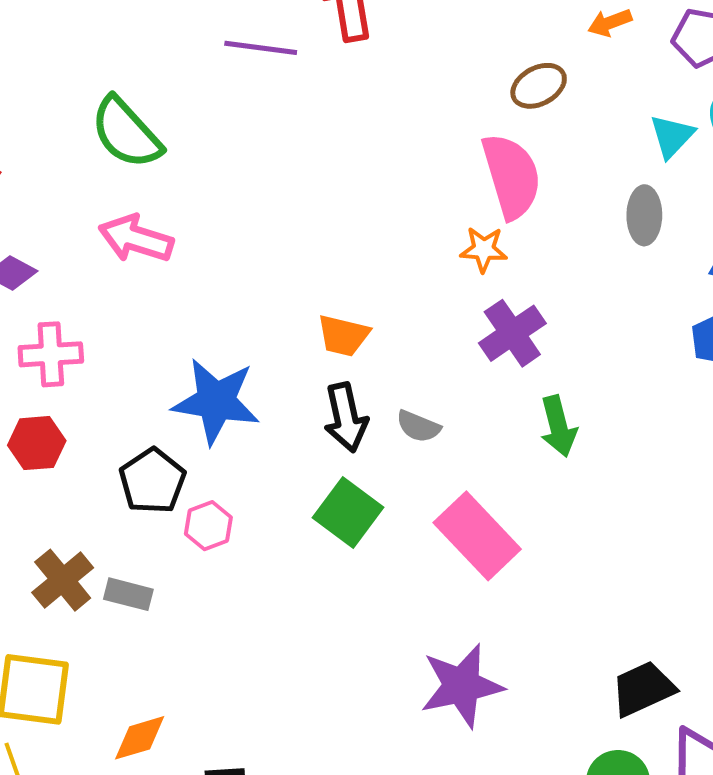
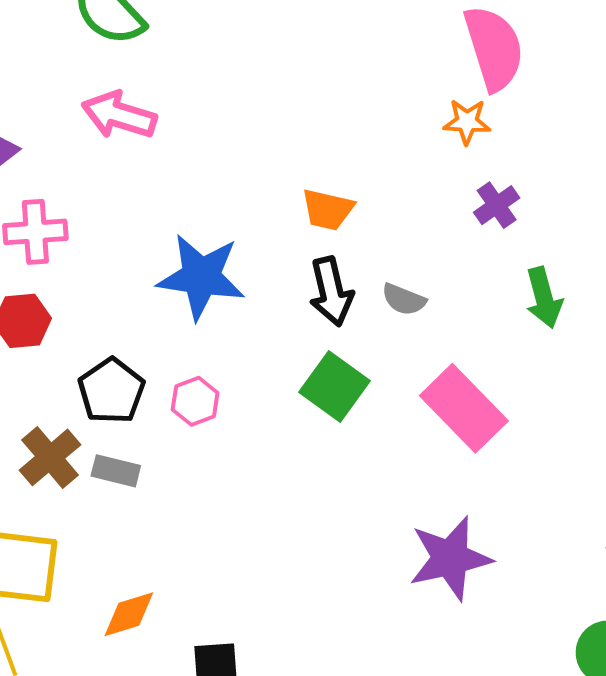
purple cross: (512, 333) -> (497, 205), size x0.7
black pentagon: (152, 481) -> (111, 391), moved

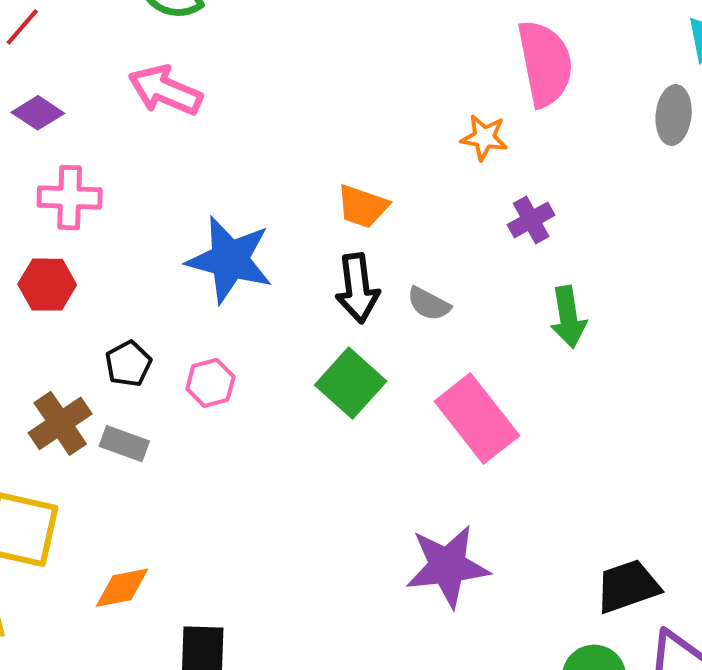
orange star: (467, 122) -> (484, 137), moved
black pentagon: (111, 391) -> (128, 364), size x0.7

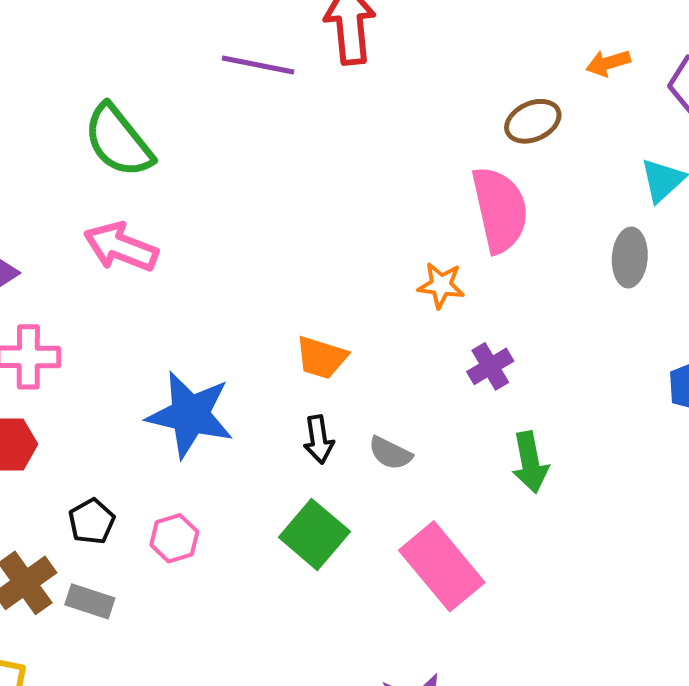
black arrow: (357, 288) -> (319, 439), size x0.7

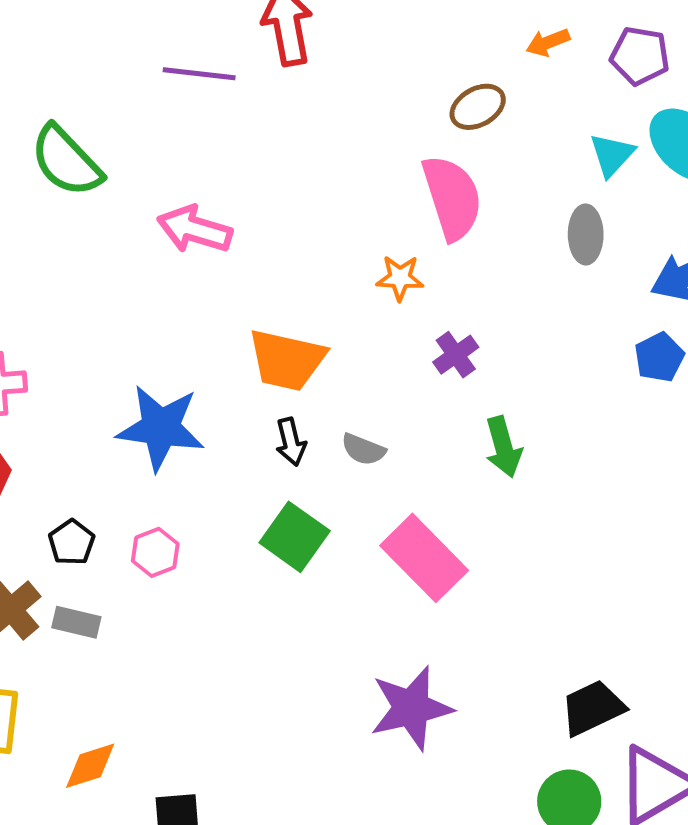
pink arrow: (121, 247) -> (195, 229), moved
orange trapezoid: (321, 358) -> (287, 360), size x1.5

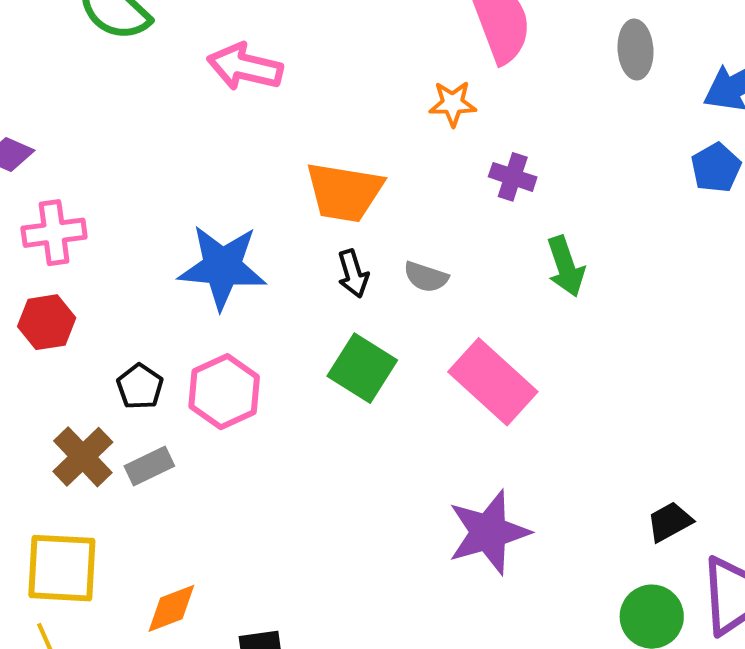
purple cross: (456, 355) -> (513, 177), turned -33
pink hexagon: (155, 552) -> (224, 392), size x1.5
gray rectangle: (76, 622) -> (149, 466), turned -36
black trapezoid: (593, 708) -> (670, 522), size x0.7

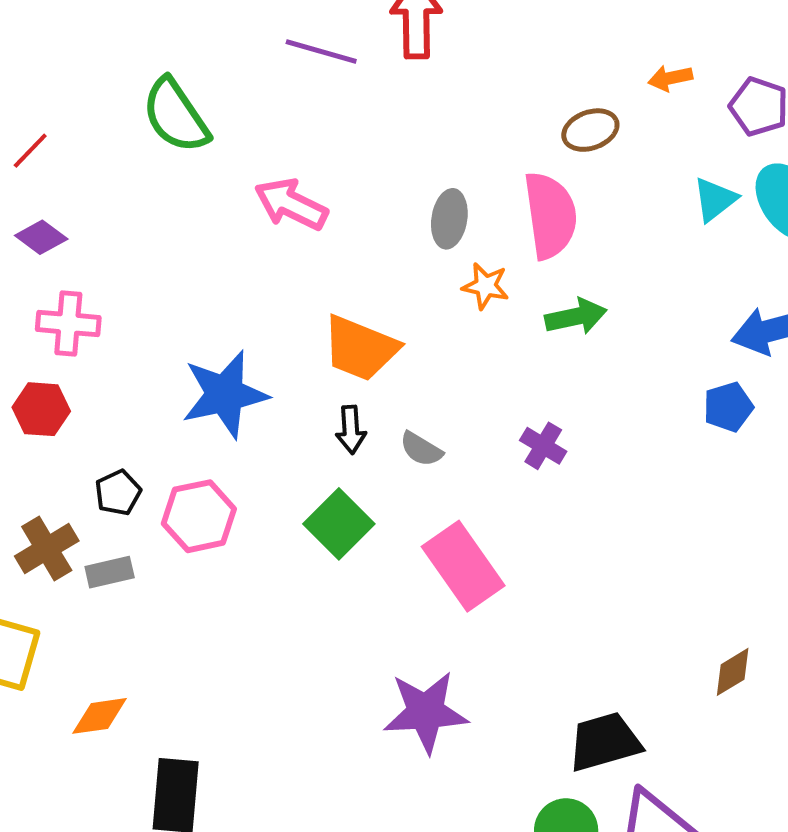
gray ellipse: (635, 50) -> (449, 219), moved
purple cross: (513, 177) -> (543, 446), moved
green arrow: (566, 266) -> (576, 317), moved, turned -96
blue star: (222, 267) -> (225, 394), turned -30
black trapezoid: (670, 522) -> (605, 742), size x1.6

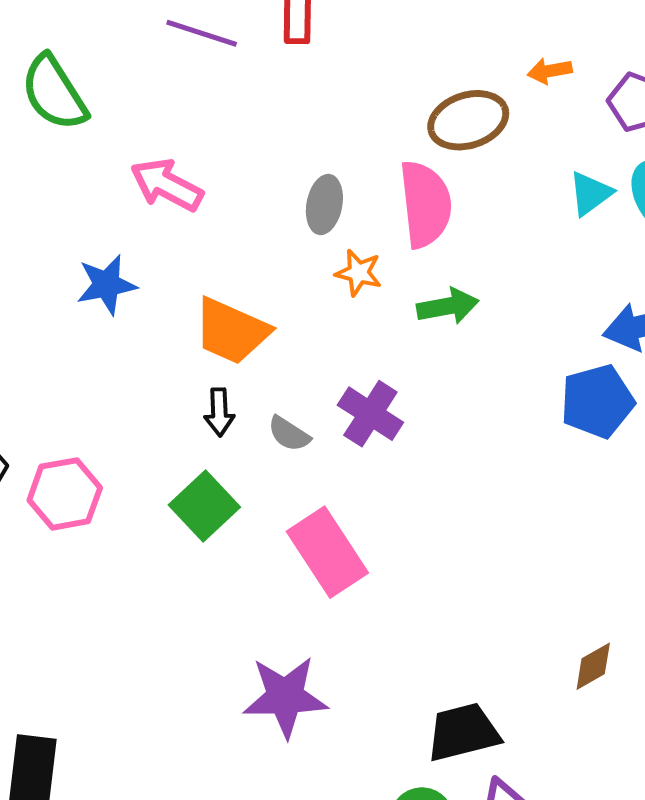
brown ellipse: (590, 130) -> (468, 120), size x1.4
blue star: (225, 394) -> (107, 285), moved, size x0.7
blue pentagon: (728, 407) -> (597, 401), size x1.5
purple cross: (543, 446) -> (370, 414), moved, size x1.4

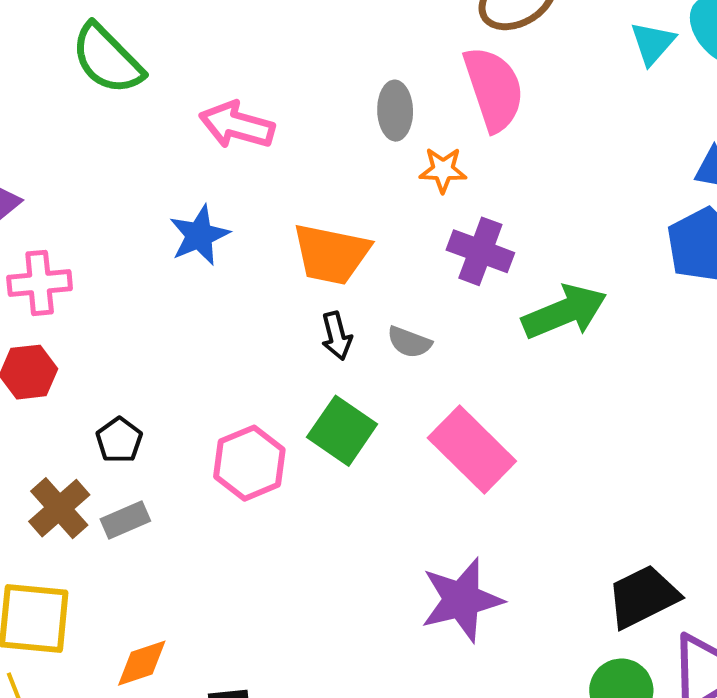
green arrow: (448, 306) -> (564, 312), moved, size x1.4
purple cross: (370, 414) -> (480, 251), moved
pink hexagon: (65, 494) -> (249, 463), moved

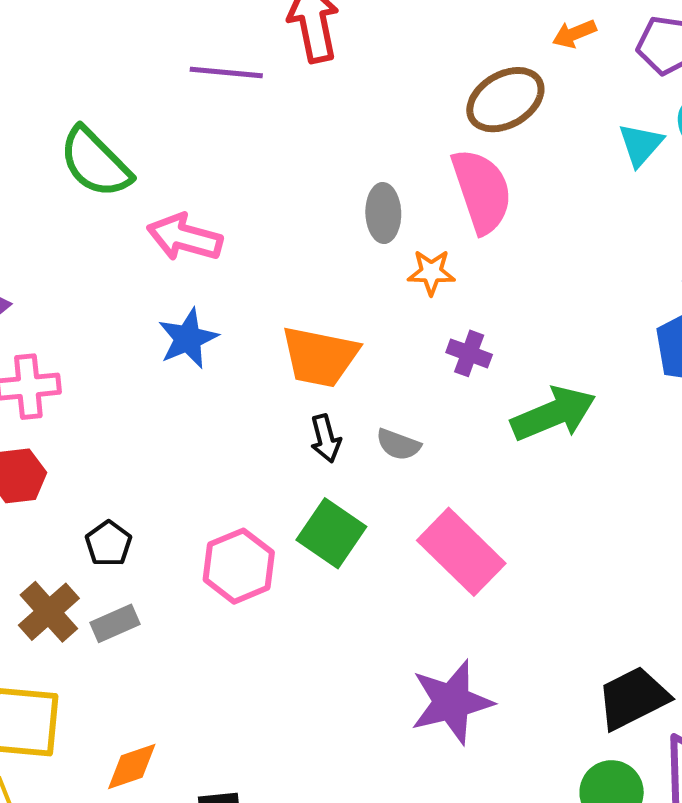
pink arrow: (237, 125) -> (185, 237), moved
purple cross: (480, 251) -> (469, 353), size x0.7

